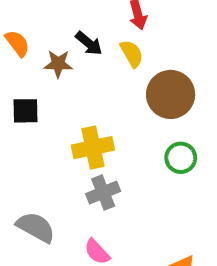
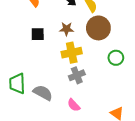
brown star: (58, 64) -> (67, 29), moved
brown circle: (171, 94) -> (98, 28), moved

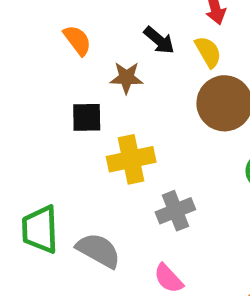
brown star: (67, 29) -> (126, 78), moved
yellow cross: (72, 53) -> (131, 159), moved

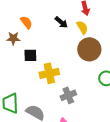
brown star: (126, 78) -> (13, 38), moved

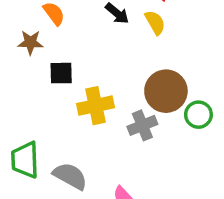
brown circle: (89, 49) -> (166, 91), moved
gray cross: (68, 95) -> (142, 125), moved

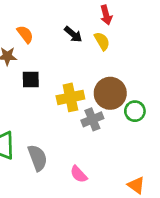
yellow cross: (95, 106) -> (70, 97), moved
gray semicircle: (70, 176) -> (38, 158), turned 40

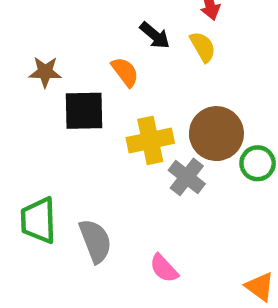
orange semicircle: (25, 34) -> (125, 72), moved
black square: (31, 80) -> (84, 111), size x1.4
gray cross: (92, 119) -> (187, 177), turned -30

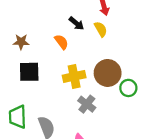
black square: (84, 111) -> (29, 72), moved
gray cross: (187, 177) -> (87, 104), moved

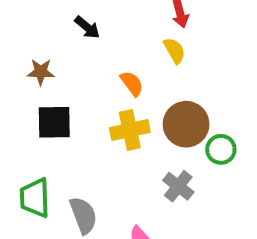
black arrow: (76, 23) -> (87, 27), moved
orange semicircle: (61, 42) -> (132, 83), moved
gray cross: (87, 104) -> (178, 186), moved

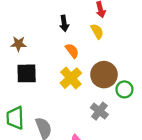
black arrow: (87, 27) -> (64, 23), moved, turned 42
yellow cross: (130, 130) -> (71, 78), turned -30

